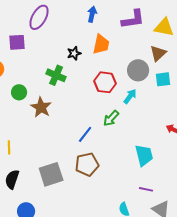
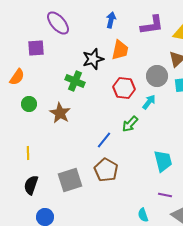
purple ellipse: (39, 17) -> (58, 23), turned -70
black star: (74, 53) -> (93, 59), size x1.5
green circle: (19, 92) -> (29, 104), moved
brown pentagon: (87, 164) -> (106, 170), turned -30

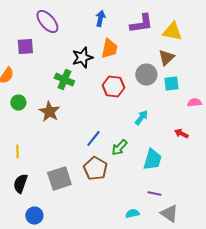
cyan arrow: (149, 102) -> (141, 118), moved
green arrow: (130, 124) -> (119, 148), moved
cyan trapezoid: (163, 161) -> (152, 160), turned 30
cyan semicircle: (143, 215) -> (132, 214), turned 96

